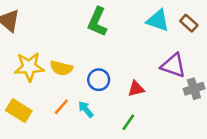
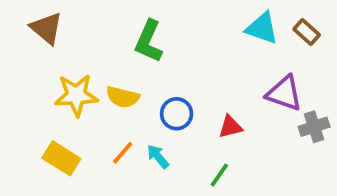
green L-shape: (97, 22) -> (149, 41), moved

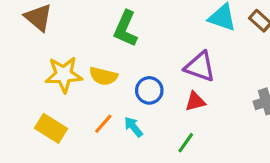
purple triangle: (284, 93) -> (200, 67), moved

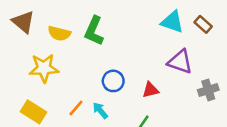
purple triangle: (200, 67) -> (180, 62), moved
yellow semicircle: (103, 76) -> (59, 33), moved

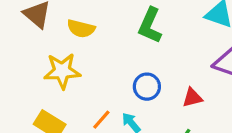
green L-shape: (94, 31) -> (150, 25), moved

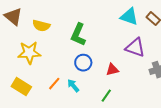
green L-shape: (150, 25) -> (78, 35), moved

